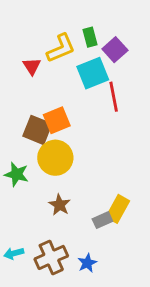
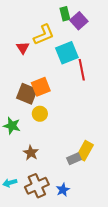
green rectangle: (90, 37) -> (65, 14), moved
purple square: (115, 50) -> (79, 21), moved
yellow circle: (55, 158) -> (40, 114), size x0.6
brown star: (60, 205) -> (31, 153), moved

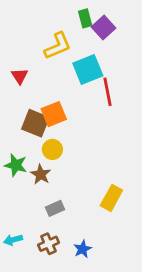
red triangle: (23, 48) -> (20, 76), moved
brown star: (31, 153) -> (41, 174), moved
gray rectangle: (74, 159) -> (55, 208), moved
brown cross: (37, 186) -> (48, 244), size x0.7

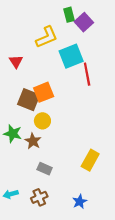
gray rectangle: (55, 208) -> (45, 169), turned 48
blue star: (83, 249) -> (80, 202), moved

